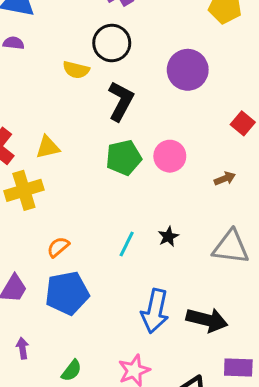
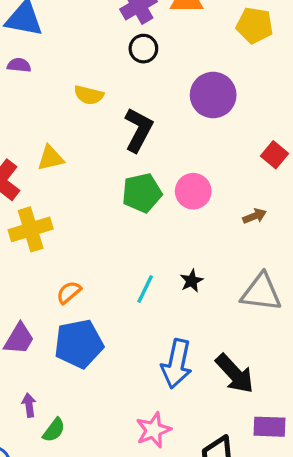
black circle: (112, 43) -> (143, 49), moved, size x0.7
yellow triangle: (48, 147) -> (51, 158), moved
black arrow: (207, 320) -> (235, 374), turned 33
green semicircle: (72, 371) -> (54, 430), moved

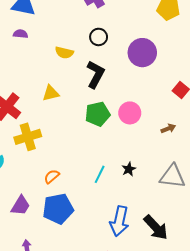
black circle: (143, 49) -> (99, 37), moved
yellow triangle: (51, 158) -> (51, 93), moved

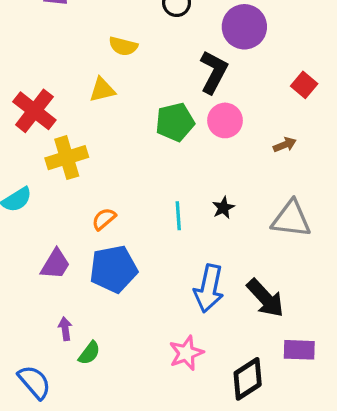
yellow semicircle: (64, 53) -> (123, 46), moved
black L-shape: (95, 74) -> (214, 72), moved
cyan line: (100, 174) -> (178, 216), turned -30

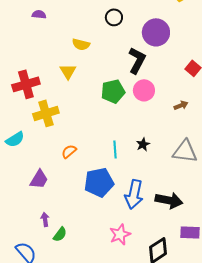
yellow triangle: (102, 90) -> (68, 71), turned -48
red cross: (34, 111) -> (26, 84), turned 36
blue pentagon: (114, 269) -> (99, 182), moved
black arrow: (265, 298) -> (169, 200), turned -36

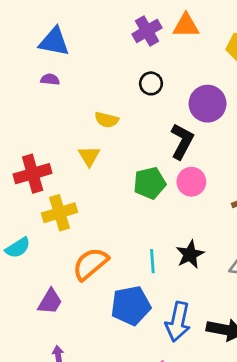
black star: (143, 144) -> (190, 254), size x1.5
orange semicircle: (69, 151) -> (90, 264), size x1.8

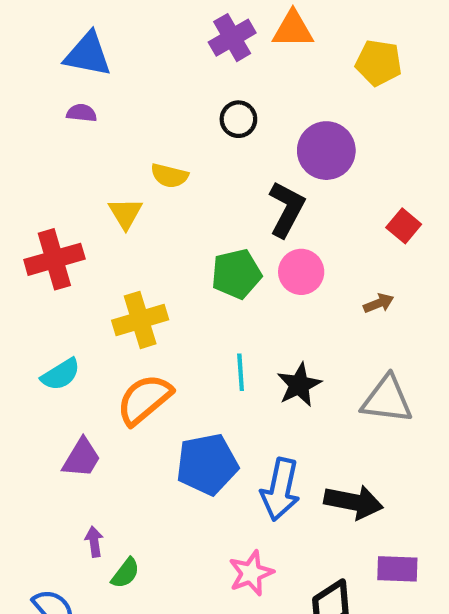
yellow triangle: (89, 156) -> (125, 213), moved
yellow cross: (59, 213) -> (140, 320), moved
cyan semicircle: (18, 248) -> (61, 374), moved
cyan line: (152, 261) -> (241, 372), moved

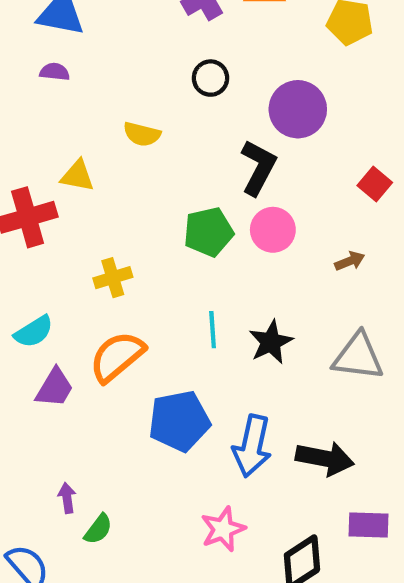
yellow triangle: (125, 213) -> (77, 176), moved, turned -48
yellow cross: (140, 320) -> (113, 278), size x0.7
purple trapezoid: (82, 458) -> (55, 388), moved

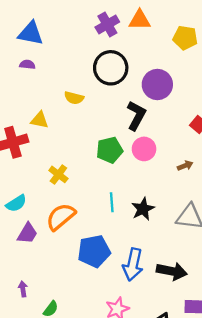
black circle: (211, 78) -> (111, 68), size x1.8
yellow cross: (113, 278) -> (58, 174), turned -36
purple arrow: (67, 498) -> (23, 289), moved

